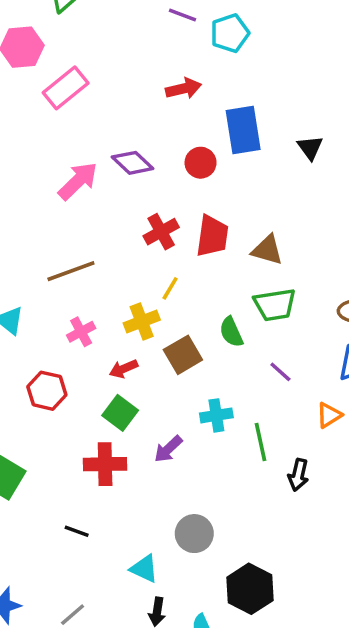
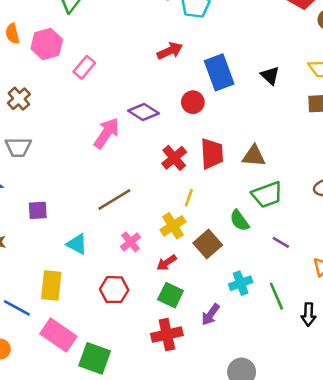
pink rectangle: (66, 88) -> (84, 67), size x0.7

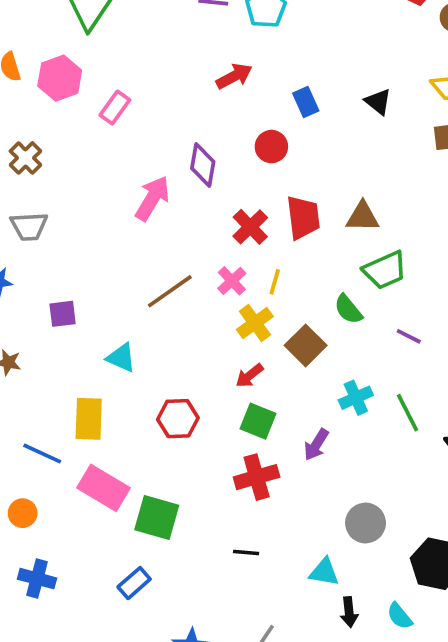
blue rectangle: (219, 72) -> (306, 102), size x0.6
purple diamond: (144, 112) -> (203, 165), turned 72
pink cross: (130, 242) -> (232, 281), moved

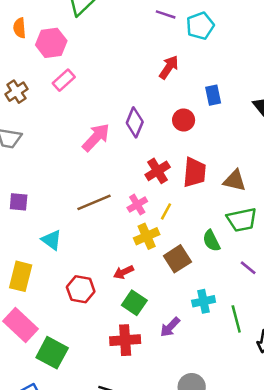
red arrow: (234, 76) -> (169, 67), turned -40
pink rectangle: (115, 108) -> (64, 80), moved
red arrow: (249, 376) -> (124, 272), moved

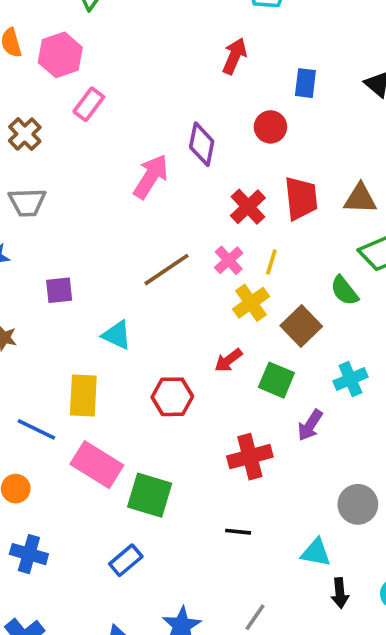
blue rectangle: (213, 95) -> (305, 83), turned 30
green square: (134, 303) -> (276, 380), moved

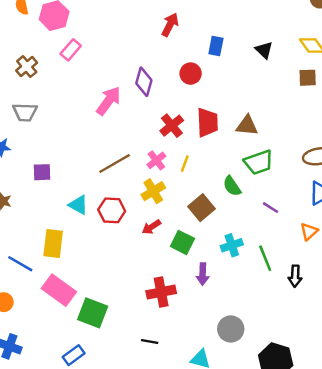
yellow cross: (251, 303) -> (153, 191), moved
red hexagon: (172, 397) -> (112, 210), moved
purple arrow: (310, 425) -> (203, 274), turned -35

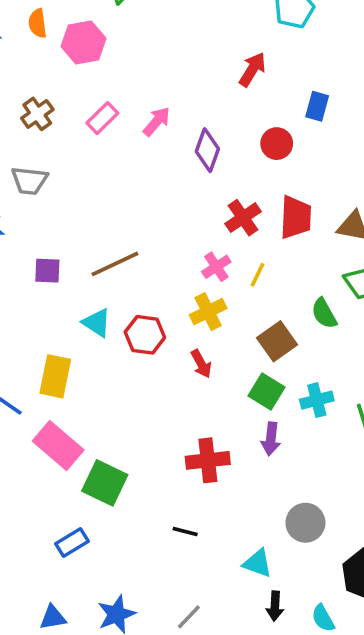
pink rectangle: (71, 50) -> (102, 118), moved
pink arrow: (109, 101) -> (157, 121), moved, size x0.7
brown line: (115, 164) -> (115, 264), moved
red arrow: (151, 227) -> (201, 364), turned -90
green square: (182, 242) -> (267, 391), moved

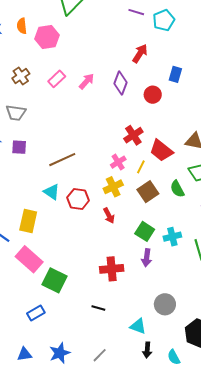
purple diamond: (207, 150) -> (121, 83), moved
red trapezoid: (296, 217) -> (161, 151), moved, turned 125
purple square: (47, 271) -> (19, 147), moved
brown square: (277, 341) -> (148, 192), moved

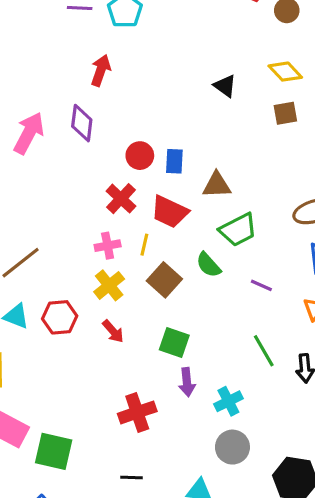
blue rectangle: (175, 74) -> (174, 161), moved
pink arrow: (87, 81) -> (29, 133), size x1.5
red circle: (153, 95) -> (140, 156), moved
pink cross: (118, 162) -> (108, 246), turned 35
cyan cross: (172, 237) -> (228, 401), moved

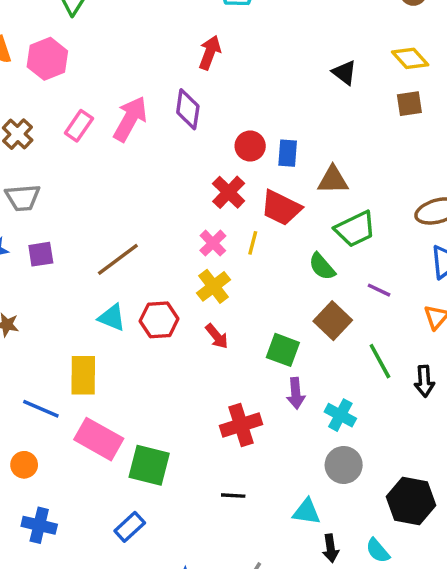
pink cross: (108, 246) -> (213, 243), turned -35
brown square: (164, 280) -> (333, 321), moved
cyan cross: (228, 401) -> (340, 415), turned -36

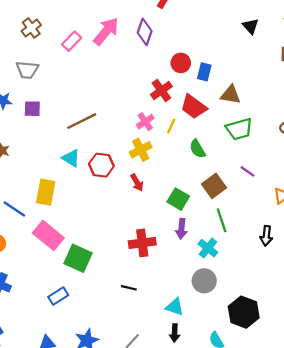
pink rectangle: (79, 126) -> (72, 41), moved
green semicircle: (322, 267) -> (197, 149), moved
green line: (380, 361) -> (222, 220), moved
black arrow: (331, 548) -> (175, 333), moved

